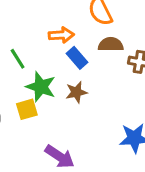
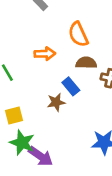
blue rectangle: (77, 58) -> (71, 86), moved
green star: (41, 87) -> (22, 143), moved

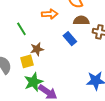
brown star: (56, 102) -> (37, 49), moved
green star: (22, 143) -> (33, 82), turned 30

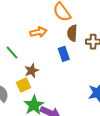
brown semicircle: (81, 20) -> (72, 33), turned -77
blue rectangle: (70, 39) -> (64, 54), turned 32

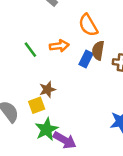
green line: (12, 52) -> (30, 50), moved
blue rectangle: (64, 54) -> (86, 59), moved, turned 40

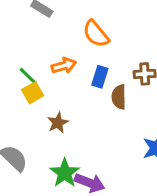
brown semicircle: (98, 50) -> (119, 97), moved
yellow square: (37, 105) -> (33, 93), moved

